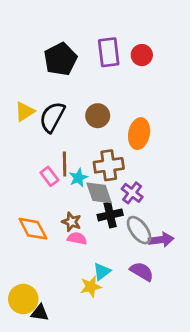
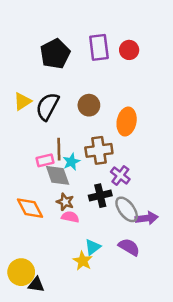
pink rectangle: (49, 176) -> (45, 160), turned -66
gray diamond: (99, 193) -> (58, 175), moved
yellow star: (91, 287) -> (83, 261), turned -30

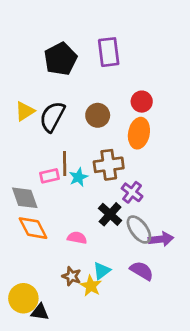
red circle: (129, 50) -> (142, 102), moved
gray diamond: (58, 175) -> (25, 198), moved
black cross: (100, 196) -> (110, 214), turned -35
brown star: (65, 202) -> (72, 276), moved

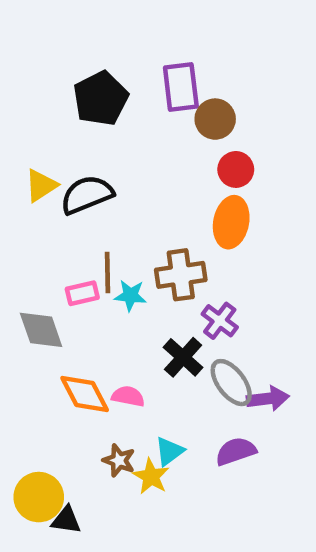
brown circle: (98, 115) -> (215, 119), moved
black semicircle: (52, 117) -> (87, 195), turned 40
cyan star: (78, 177) -> (130, 295), turned 30
orange diamond: (33, 228) -> (85, 394), moved
purple semicircle: (142, 271) -> (236, 451), turned -50

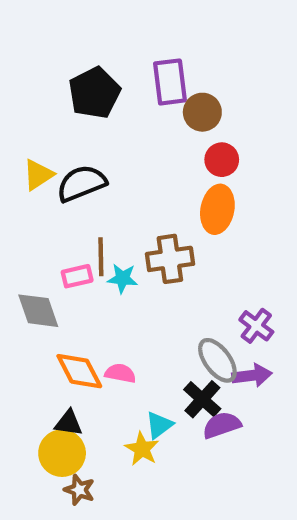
purple cross: (220, 321) -> (256, 326), moved
black cross: (183, 357) -> (202, 399), moved
brown star: (119, 460) -> (79, 490), moved
yellow circle: (39, 497) -> (62, 453), moved
black triangle: (66, 520) -> (69, 423), moved

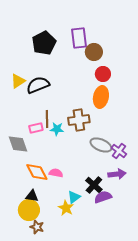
gray ellipse: (217, 360) -> (101, 145), moved, turned -30

